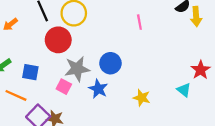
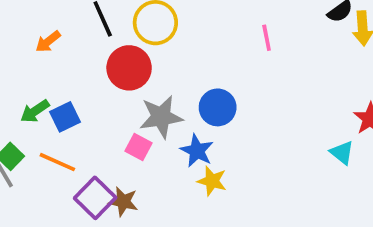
blue square: (30, 72) -> (65, 117), moved, turned -36
yellow star: (142, 98) -> (212, 181), moved

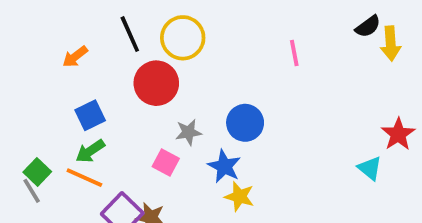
green arrow: (35, 111) -> (90, 151), moved
blue square: (65, 117) -> (90, 115), moved
gray star: (161, 117) -> (188, 132), size x0.6

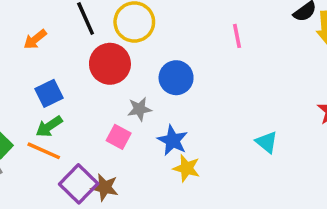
blue circle: (245, 123) -> (176, 78), moved
cyan triangle: (370, 168) -> (267, 142), moved

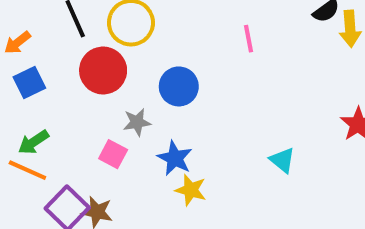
blue square: (49, 93) -> (29, 82), moved

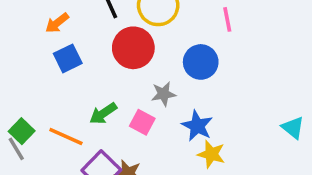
pink line: (248, 39) -> (227, 19), moved
green arrow: (33, 142) -> (103, 113), moved

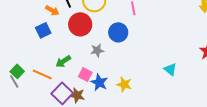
orange arrow: (57, 23) -> (52, 10), moved, turned -112
pink square: (142, 122) -> (85, 74), moved
blue star: (197, 126) -> (99, 82), moved

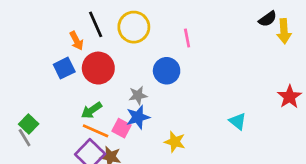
orange arrow: (52, 10) -> (76, 41), turned 32
red circle: (80, 24) -> (98, 68), moved
orange line: (42, 74) -> (96, 131), moved
blue star: (99, 82) -> (138, 117), moved, turned 30

